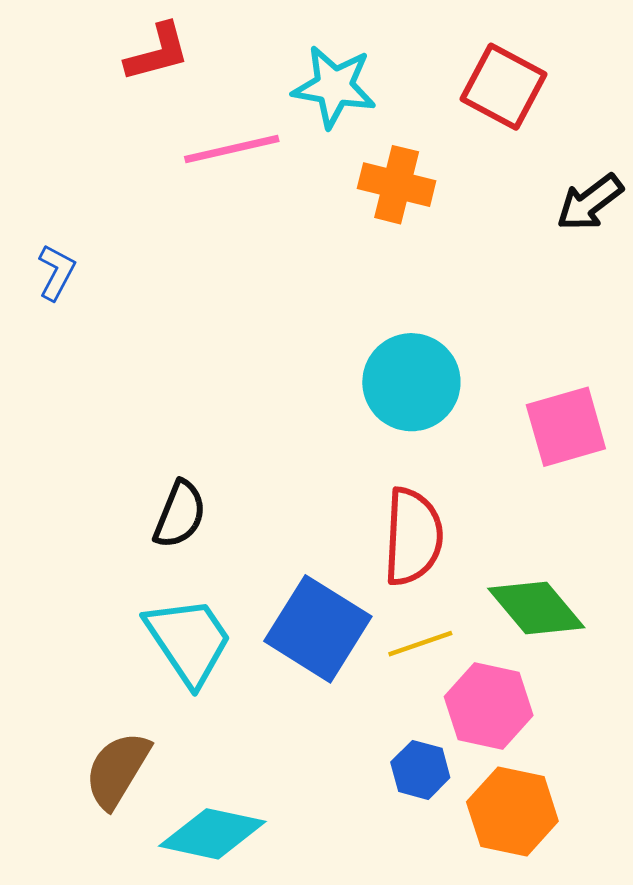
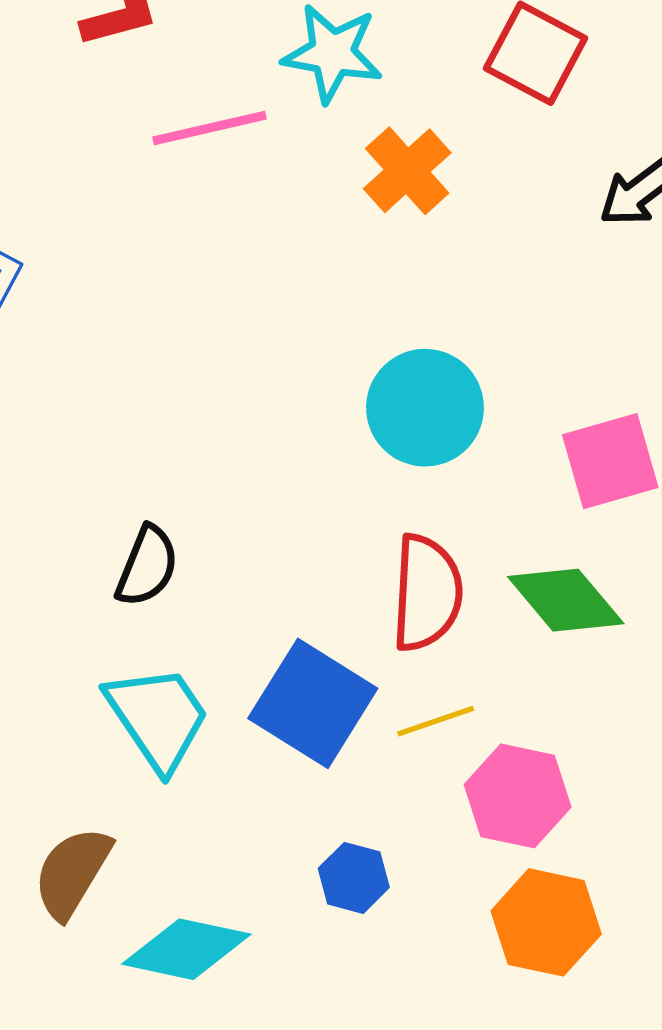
orange cross: (397, 185) -> (407, 171), turned 34
green diamond: (536, 608) -> (566, 600), moved
blue hexagon: (420, 770) -> (354, 878), moved

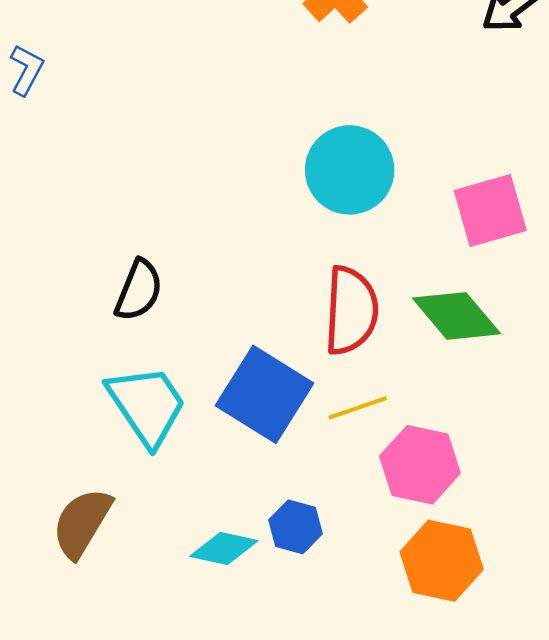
cyan diamond: (186, 949) -> (224, 549), moved, size x0.7

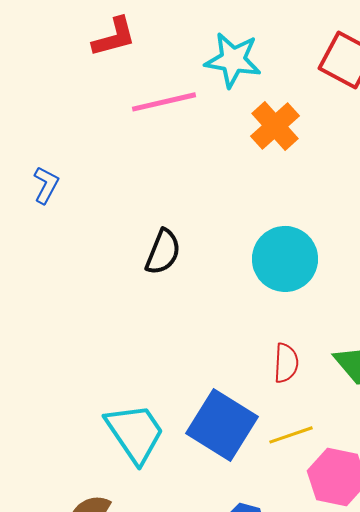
black semicircle: (139, 290) -> (163, 252), moved
red semicircle: (351, 311) -> (286, 363), size x0.6

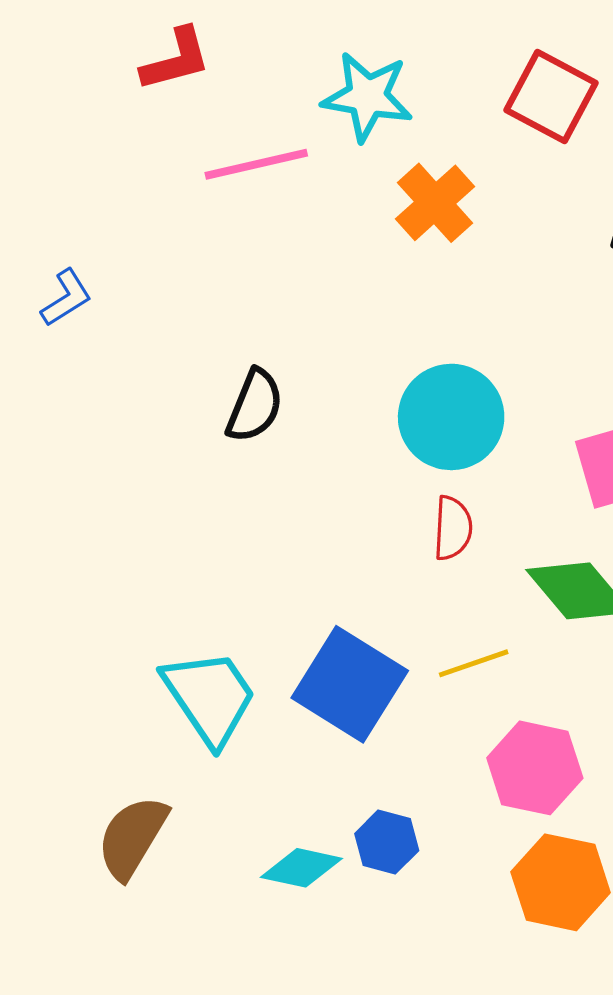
blue L-shape: (46, 185) -> (66, 298), turned 30
red semicircle: (286, 363) -> (453, 528), moved
yellow line: (291, 435) -> (474, 663), moved

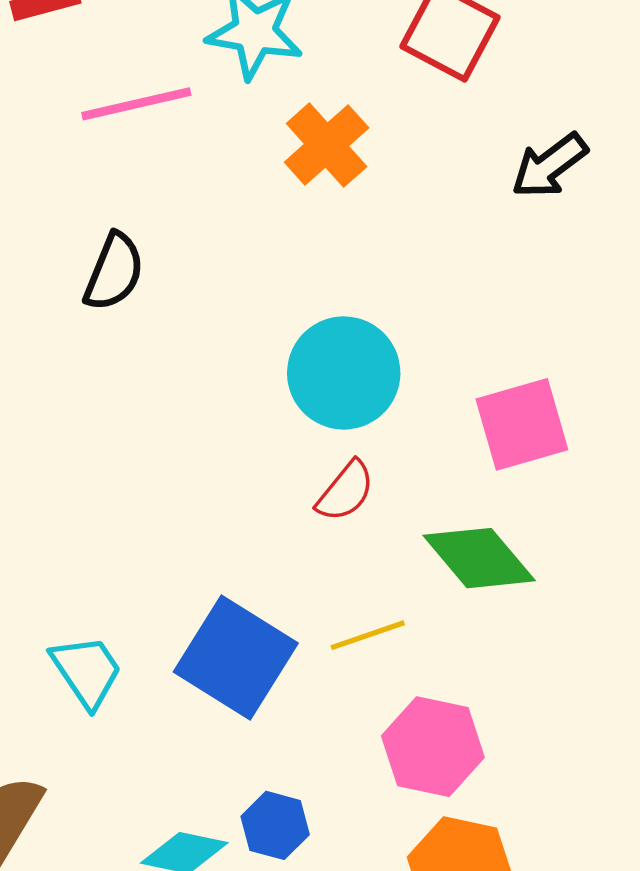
black semicircle: (255, 406) -> (114, 272), moved
red semicircle: (453, 528) -> (345, 491), turned 36
cyan trapezoid: (210, 697) -> (87, 671), size x0.7

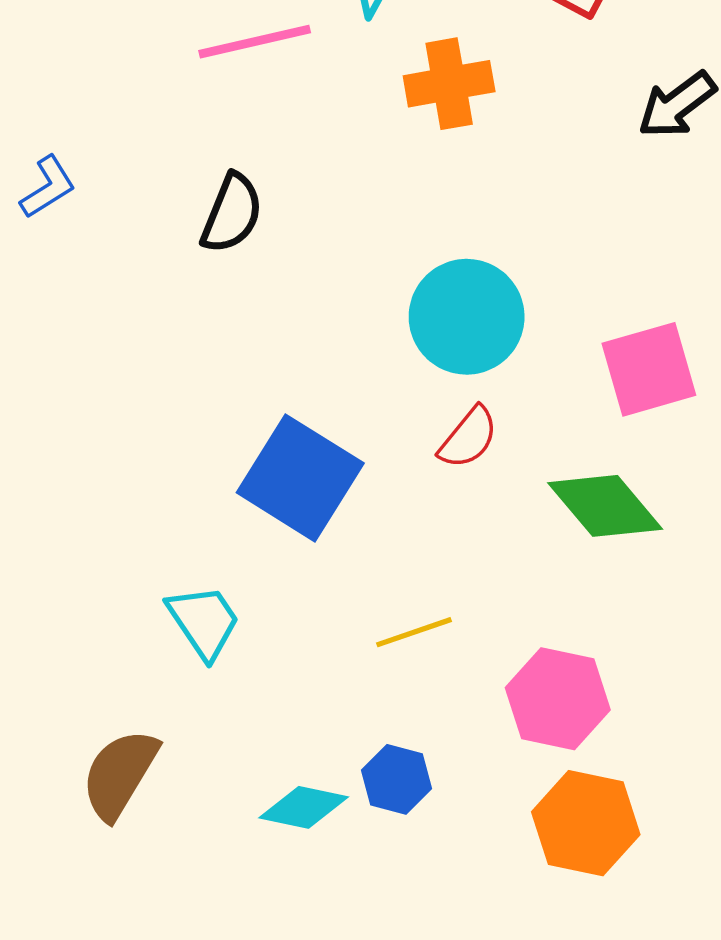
orange cross: (327, 145) -> (449, 84), turned 32
yellow line: (368, 635) -> (414, 632), moved
blue square: (236, 657) -> (300, 478), moved

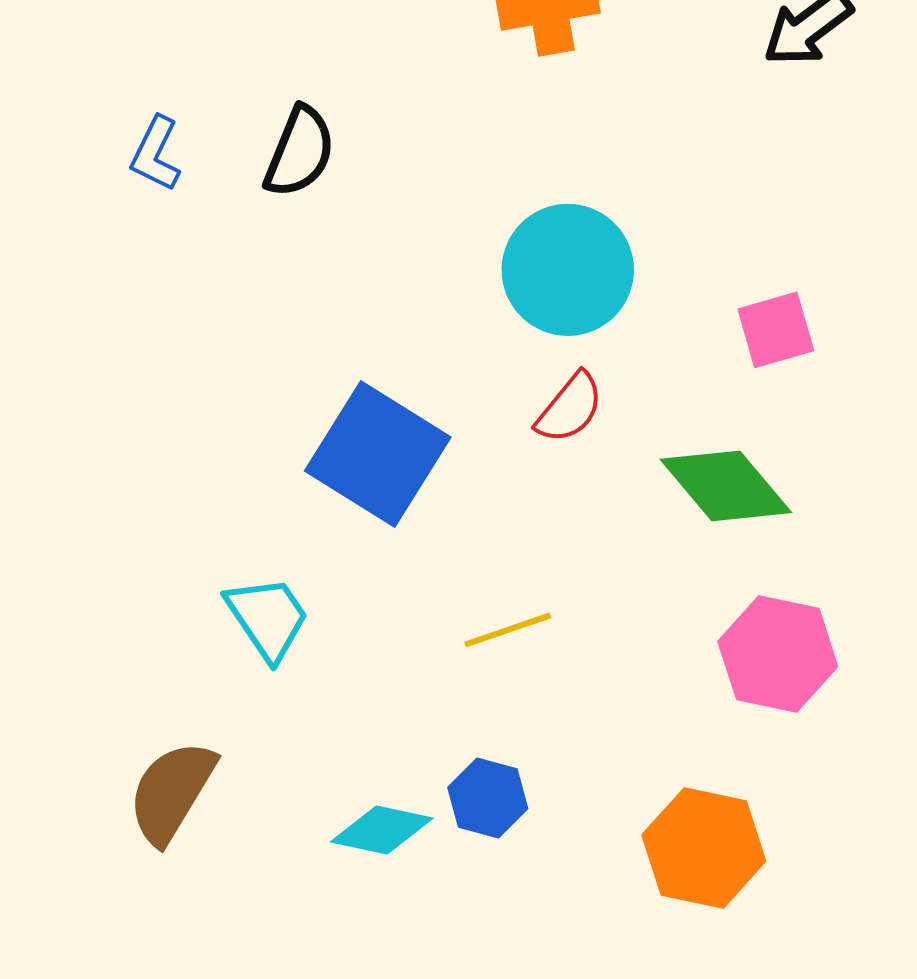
blue L-shape: (48, 187) -> (156, 154), moved, turned 148
pink square: (649, 369) -> (776, 330), size x0.7
pink hexagon: (558, 699) -> (778, 654), moved

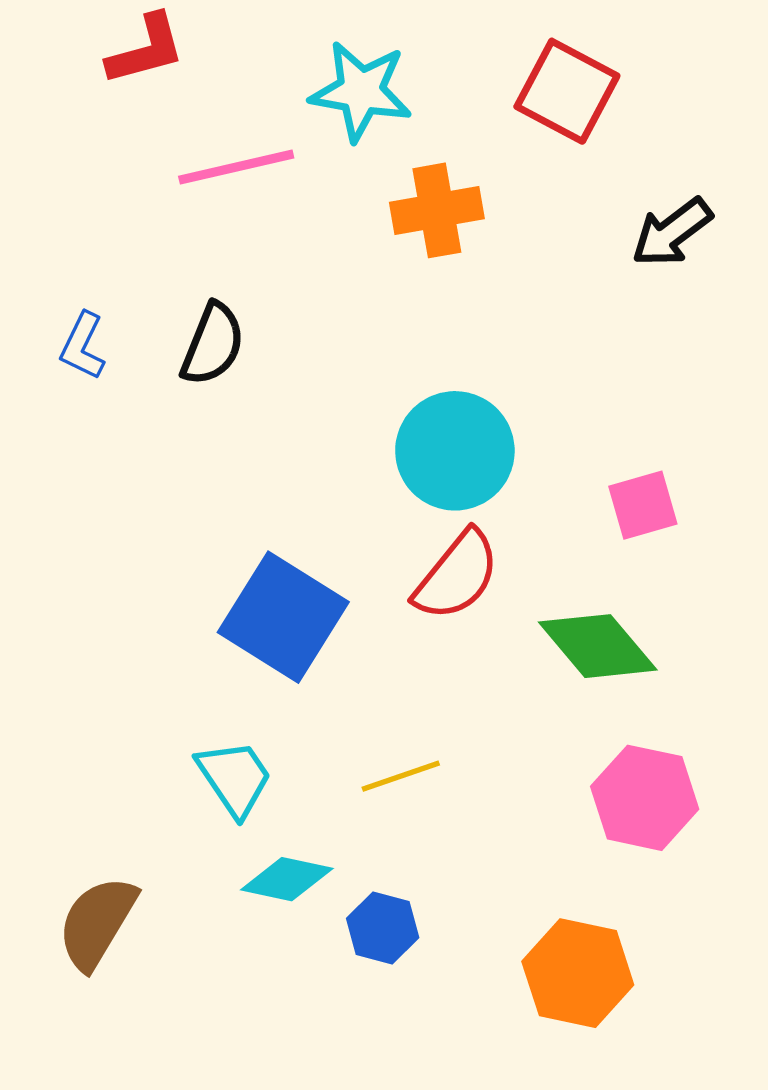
red semicircle: (570, 408) -> (457, 576), size x1.4
cyan trapezoid: (268, 618) -> (234, 778), moved
cyan diamond: (382, 830) -> (287, 879), moved

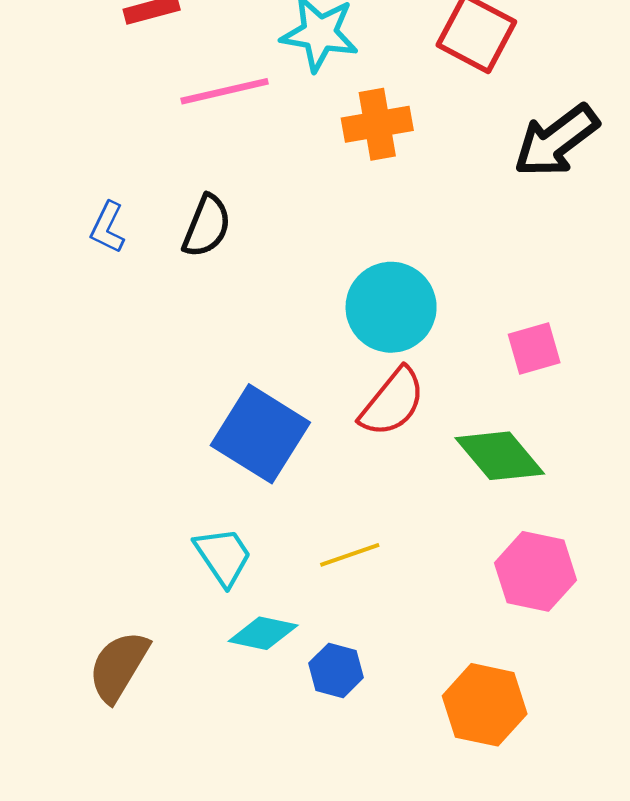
black arrow: (672, 232) -> (556, 141), size x1.4

